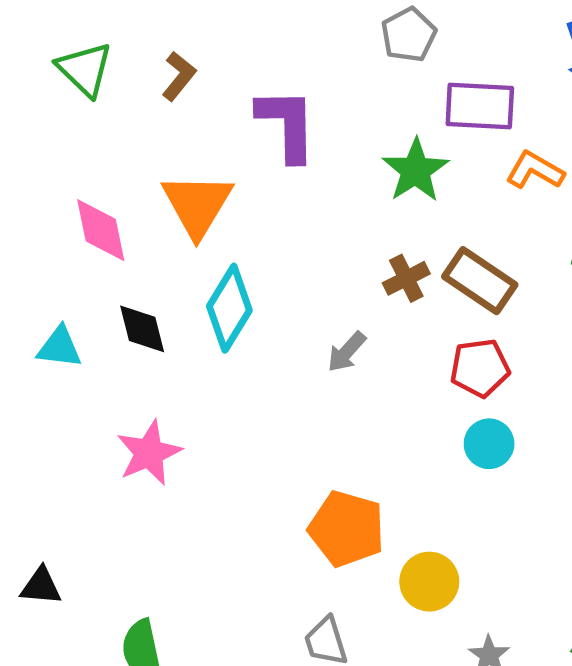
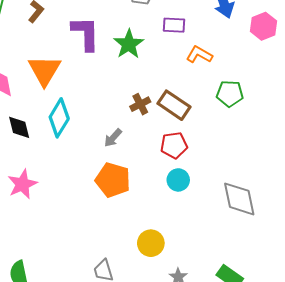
purple rectangle: (480, 106) -> (174, 25), size x0.7
green star: (416, 170) -> (129, 44), moved
orange pentagon: (347, 529) -> (113, 180), moved

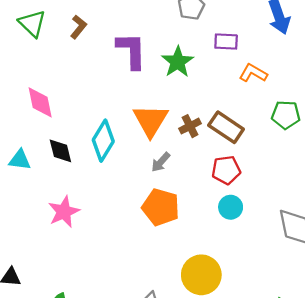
orange triangle: (44, 70) -> (151, 120), moved
yellow circle: (151, 243) -> (201, 275), size x1.4

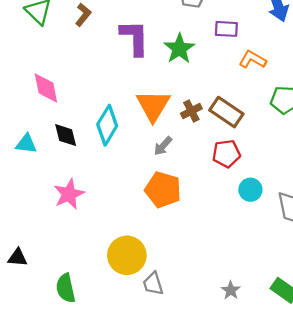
cyan circle: (231, 207) -> (250, 190), moved
yellow circle: (201, 275) -> (127, 255), moved

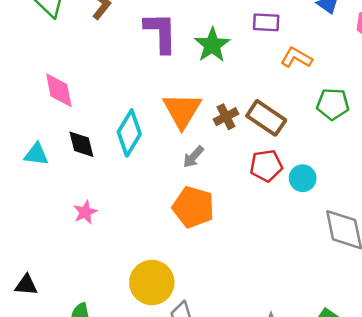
cyan circle: (250, 190) -> (303, 178), moved
pink star: (69, 194) -> (85, 212), size x0.7

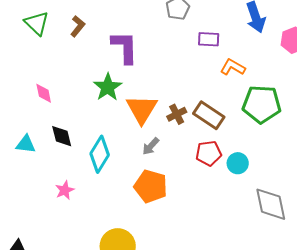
green star: (212, 45) -> (108, 87), moved
pink diamond: (59, 90) -> (44, 93), size x0.7
green pentagon: (333, 104) -> (262, 104), size x1.5
cyan diamond: (129, 133) -> (100, 154), moved

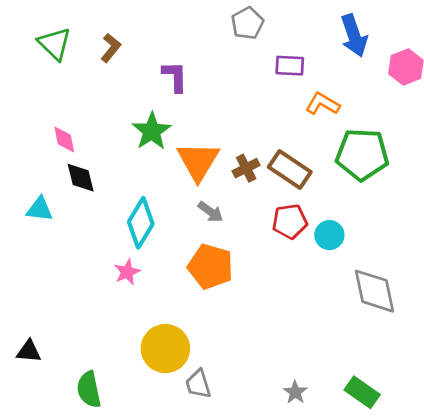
purple L-shape: (125, 47) -> (175, 77), size x0.7
black diamond: (62, 136) -> (81, 178), moved
gray arrow: (151, 146) -> (210, 212), turned -96
pink star: (65, 190) -> (127, 272), moved

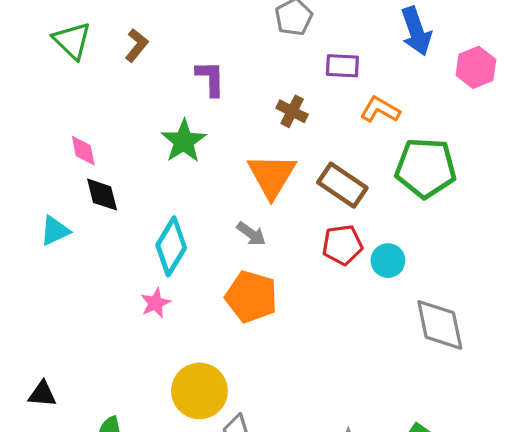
orange triangle: (198, 161) -> (272, 176), moved
brown cross: (246, 168) -> (292, 111), moved, turned -36
cyan triangle: (40, 209) -> (55, 231), turned -32

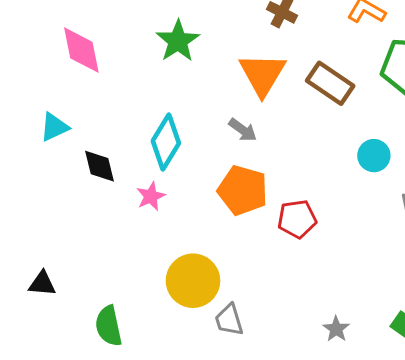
pink diamond: (83, 151) -> (81, 50), size x1.6
black diamond: (102, 195) -> (100, 166), moved
red pentagon: (342, 245) -> (297, 219), moved

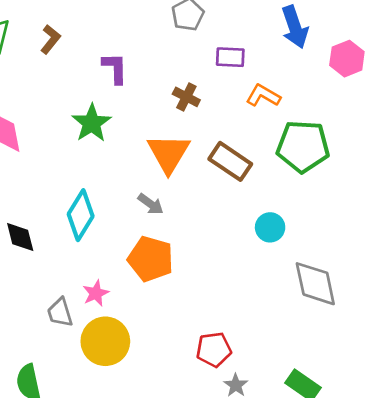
pink star: (151, 196) -> (96, 293), moved
red pentagon: (297, 219) -> (214, 350), moved
gray trapezoid: (229, 320) -> (60, 312), moved

